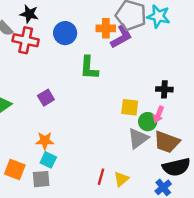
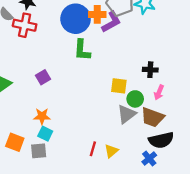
blue circle: (65, 33) -> (76, 19), moved, size x1.4
pink arrow: (158, 114) -> (159, 92), moved

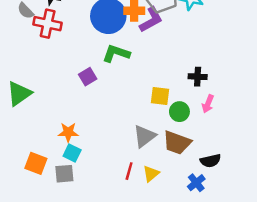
green L-shape: (82, 50) -> (116, 53), turned 105
purple square: (43, 77) -> (88, 77), moved
gray triangle: (126, 114) -> (145, 136), moved
brown trapezoid: (152, 117) -> (177, 143), moved
black semicircle: (161, 140) -> (210, 161), size x0.7

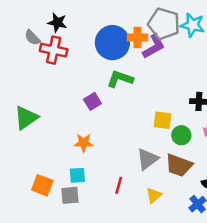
orange star: (68, 132) -> (84, 143), moved
cyan square: (72, 153) -> (77, 175), turned -30
red line: (129, 171) -> (119, 185), moved

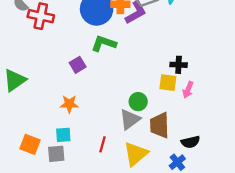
yellow square: (163, 120) -> (168, 83), moved
green circle: (181, 135) -> (138, 102), moved
brown trapezoid: (179, 165) -> (160, 125), turned 68
yellow triangle: (154, 195) -> (136, 154), size x1.6

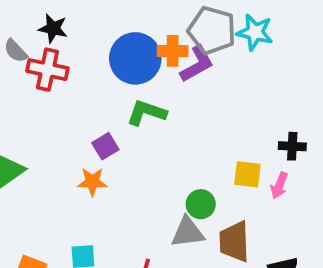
black cross: (179, 65) -> (292, 146), moved
orange star: (69, 104) -> (92, 182), moved
gray triangle: (130, 119) -> (188, 232), turned 30

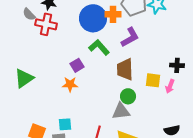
purple L-shape: (197, 64) -> (130, 37), moved
green L-shape: (146, 113) -> (99, 47), turned 30
brown trapezoid: (234, 242) -> (125, 69), moved

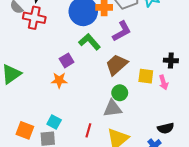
brown trapezoid: (125, 69) -> (117, 65), turned 50
pink arrow: (170, 86) -> (164, 82), turned -40
cyan square: (65, 124) -> (54, 122), turned 32

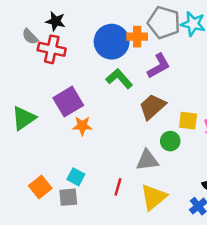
purple square: (67, 60) -> (68, 102), moved, size x1.6
green circle: (120, 93) -> (170, 141), moved
orange square: (25, 130) -> (40, 187), turned 30

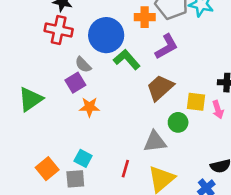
gray semicircle: (30, 37) -> (83, 65), moved
blue circle: (112, 42) -> (106, 35), moved
purple square: (68, 102) -> (75, 83), size x0.7

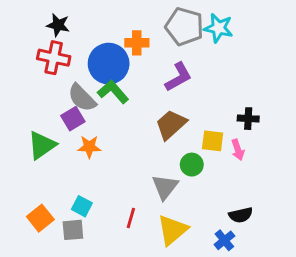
orange cross: (145, 17) -> (137, 43), moved
green L-shape: (127, 59) -> (113, 92), moved
gray semicircle: (83, 65) -> (82, 98), size x1.5
green triangle: (30, 99) -> (42, 145), moved
gray triangle: (155, 142) -> (165, 187), turned -45

